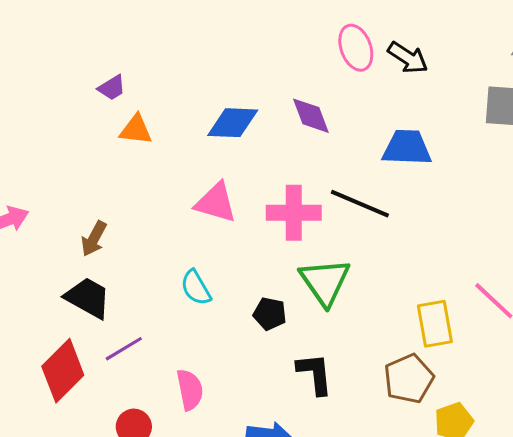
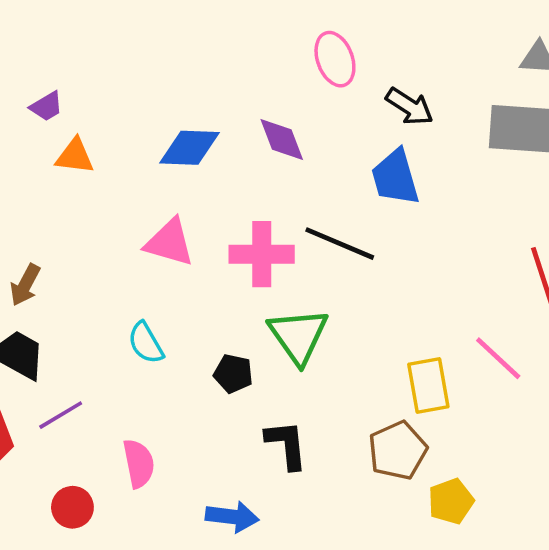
black arrow: (408, 58) -> (409, 106), moved
blue trapezoid: (407, 148) -> (395, 177), turned -108

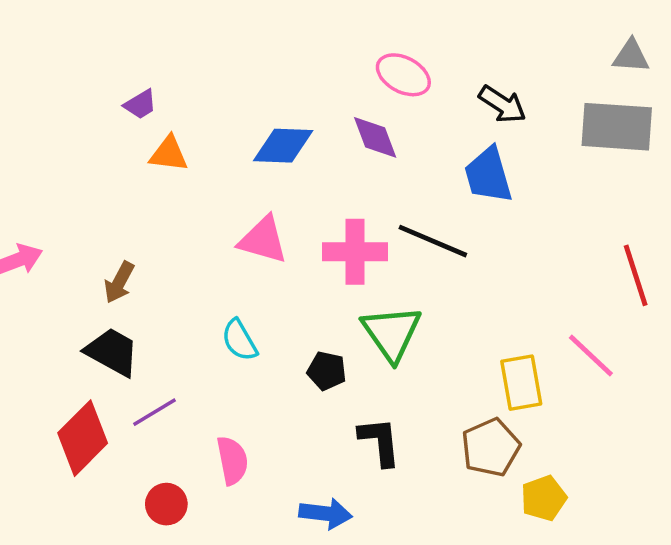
pink ellipse: (335, 59) -> (403, 75), moved, turned -42

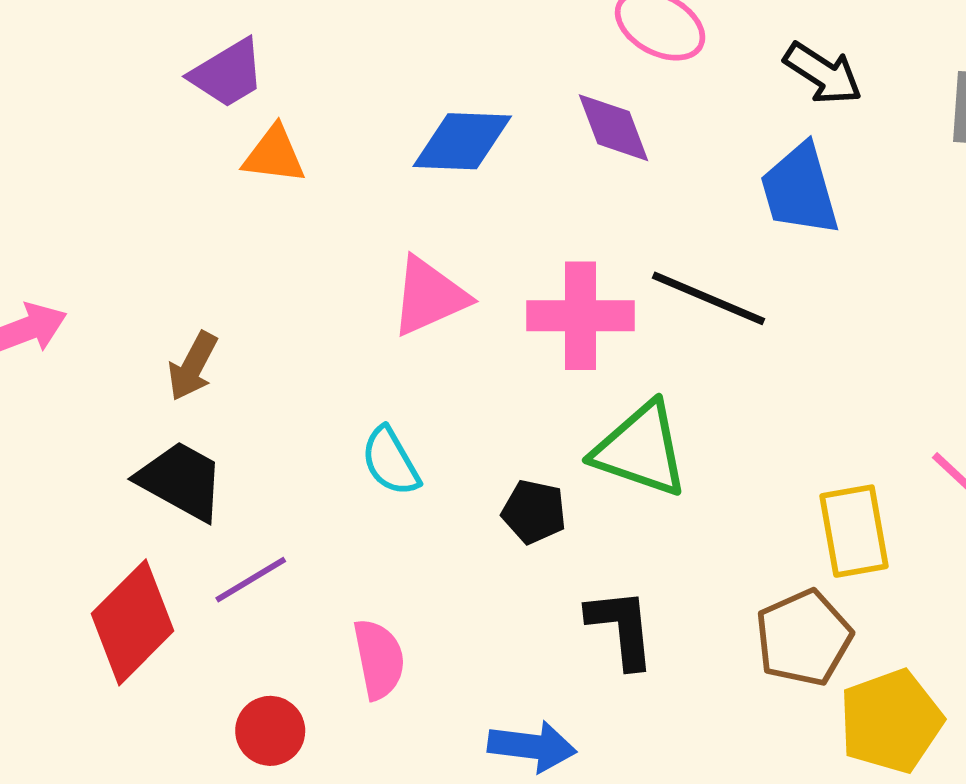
purple trapezoid: (140, 104) -> (228, 73), size x1.4
pink triangle: (263, 240) -> (429, 296), turned -40
green triangle: (392, 333) -> (641, 450), turned -36
yellow pentagon: (544, 498) -> (891, 721), size x1.4

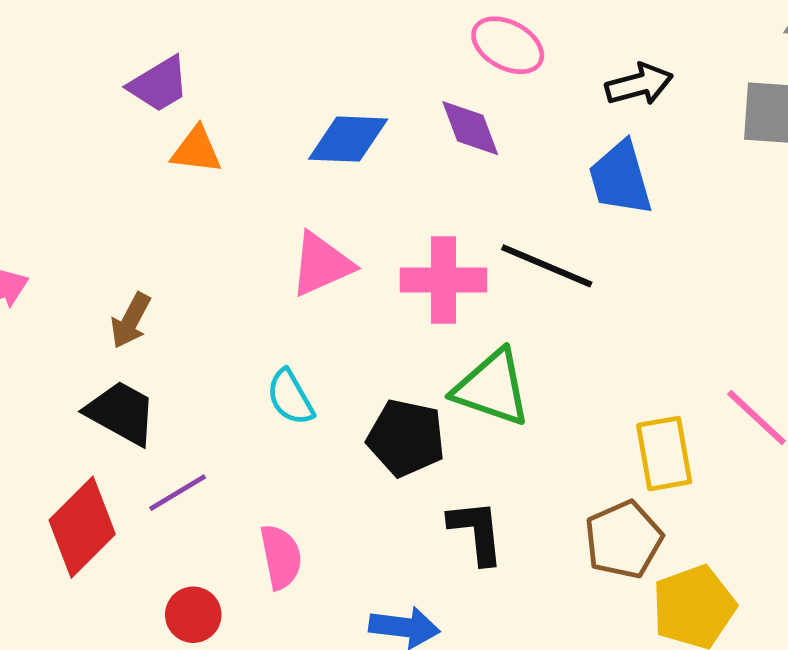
black arrow: (823, 73) -> (639, 84), turned -48
black pentagon: (534, 512) -> (406, 438), size x1.5

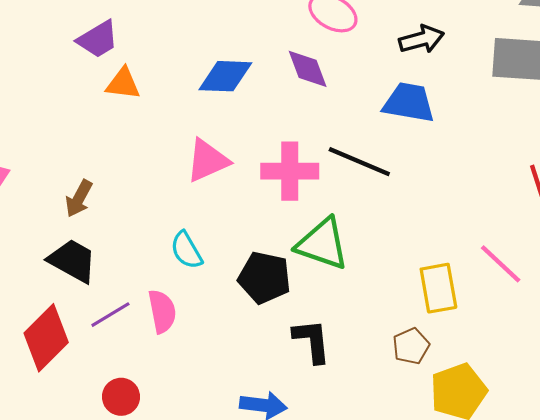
blue trapezoid: (620, 178) -> (409, 103), turned 116
brown pentagon: (623, 540) -> (411, 346), size x0.7
pink semicircle: (281, 557) -> (162, 311), moved

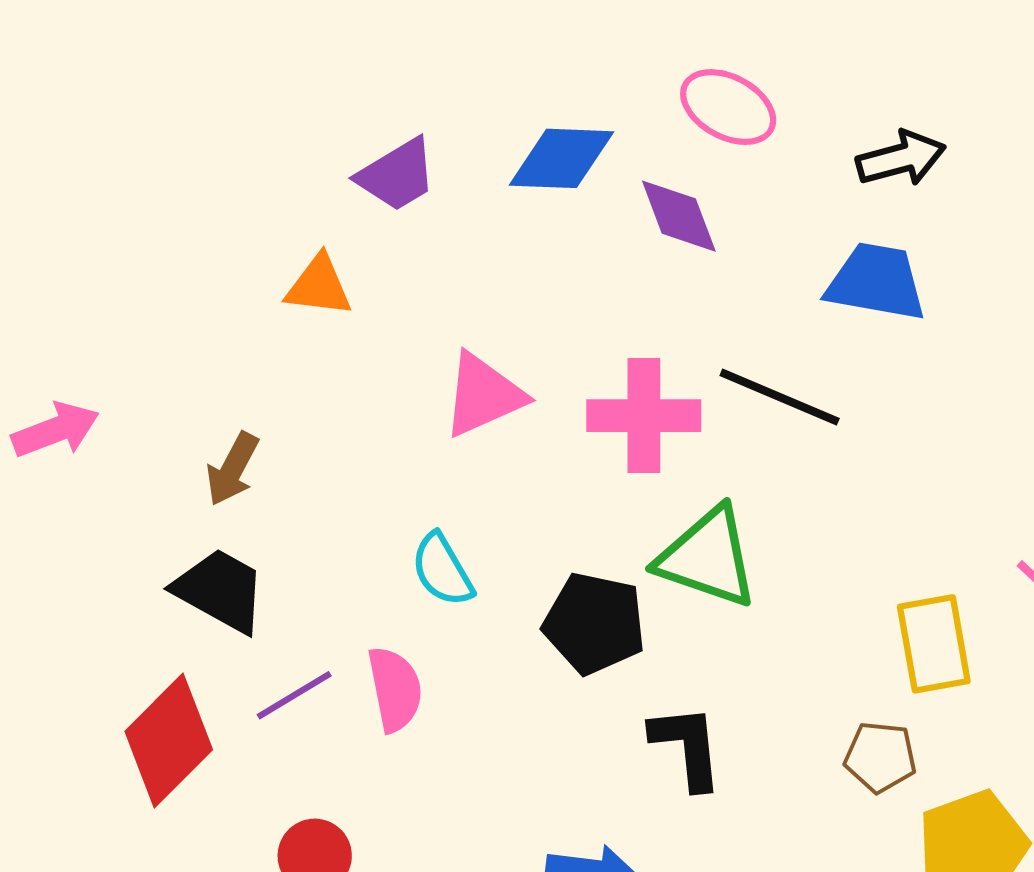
purple trapezoid: (98, 39) -> (397, 175), moved
blue diamond: (225, 76) -> (562, 158), moved
orange triangle: (123, 84) -> (319, 286), moved
brown pentagon: (411, 346) -> (880, 757), turned 30

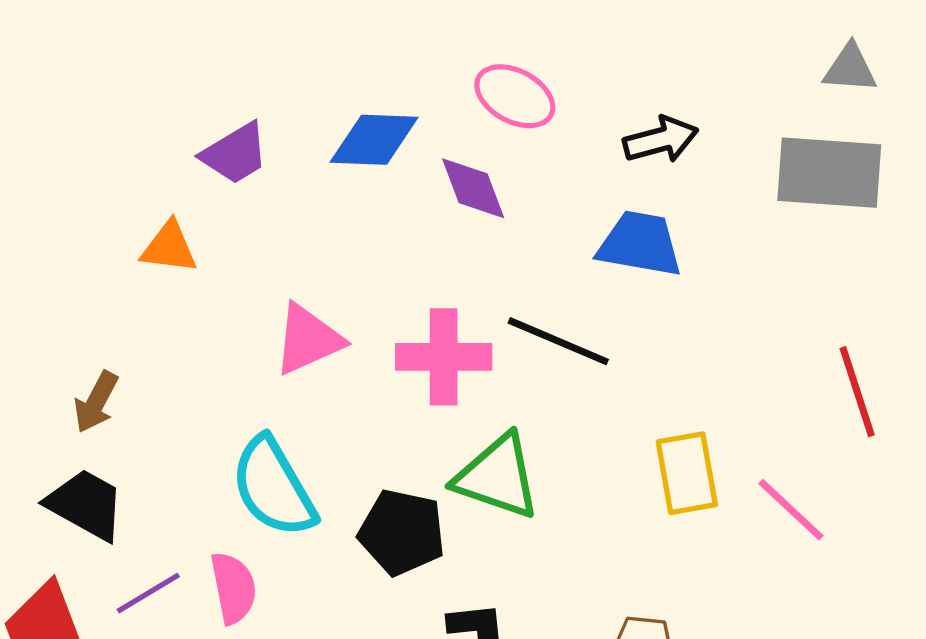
cyan semicircle: (442, 570) -> (273, 487), size x1.6
yellow rectangle: (934, 644) -> (687, 473), moved

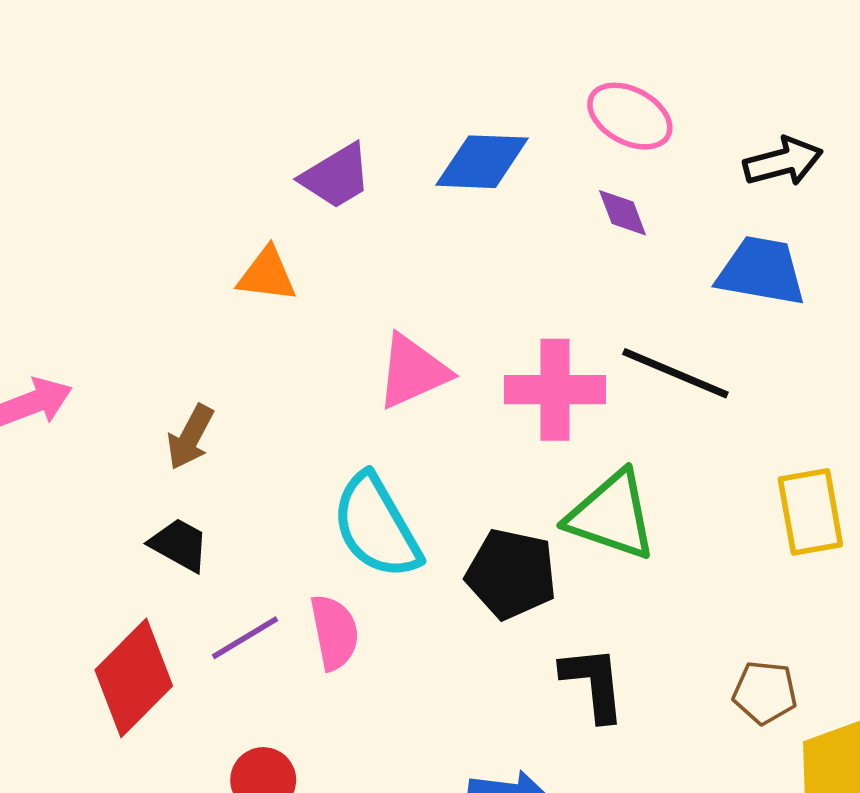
purple diamond: (473, 188) -> (623, 213), moved, size x0.7
black trapezoid: (86, 504) -> (179, 545), size x0.7

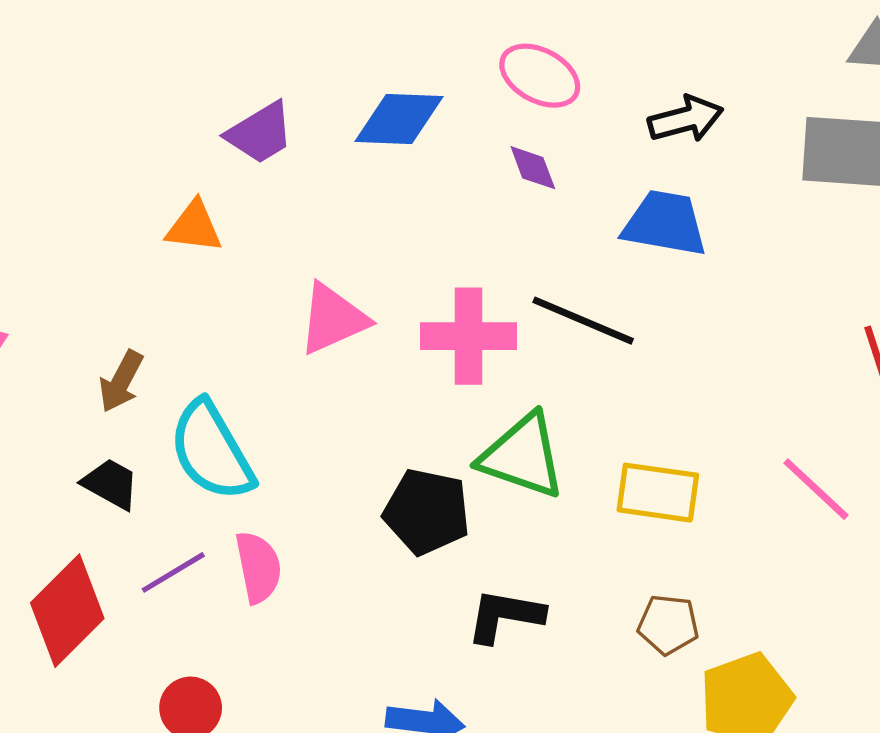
yellow rectangle: (810, 512) -> (658, 493), moved, turned -72
cyan semicircle: (376, 526) -> (211, 451), moved
black L-shape: (593, 683) -> (505, 616), turned -74

